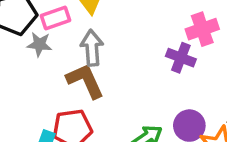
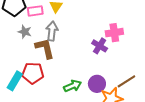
gray star: (39, 44) -> (25, 32), moved

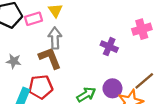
gray star: (25, 32) -> (14, 61), moved
pink cross: (114, 33) -> (142, 29), moved

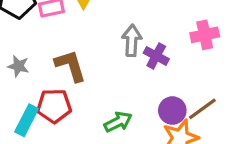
gray arrow: (55, 38) -> (132, 40), moved
purple circle: (112, 88) -> (172, 111), moved

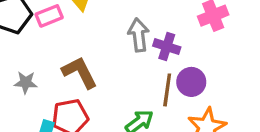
brown line: (202, 109) -> (167, 90), moved, turned -36
purple circle: (172, 111) -> (191, 82), moved

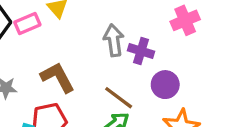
brown line: (167, 90) -> (119, 98), moved, turned -60

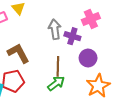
pink cross: (185, 20) -> (91, 19), moved
brown line: (119, 98) -> (58, 66), turned 54

